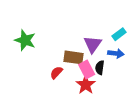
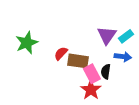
green star: (25, 40) -> (27, 43), turned 30
purple triangle: (93, 44) -> (107, 35), moved
red semicircle: (56, 73) -> (61, 53), moved

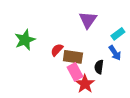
purple triangle: (107, 35) -> (88, 20), moved
blue arrow: (123, 57) -> (115, 53), turned 49
pink rectangle: (92, 74) -> (75, 72), moved

